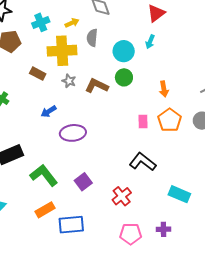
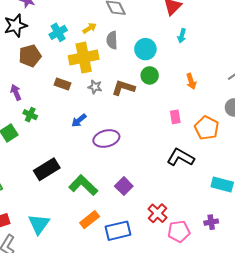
cyan arrow: (150, 42) -> (182, 36), moved
orange pentagon: (170, 120) -> (207, 128), moved
red cross: (122, 196) -> (157, 213), moved

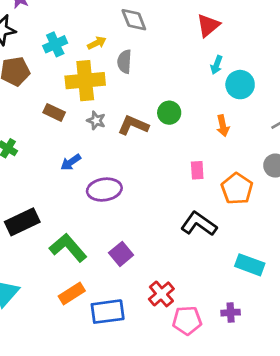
cyan circle: (145, 49) -> (240, 85), moved

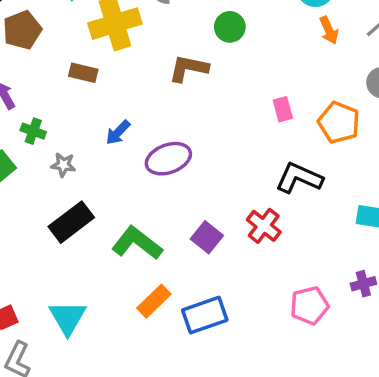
green circle: (169, 113) -> (230, 27), moved
gray star: (96, 120) -> (63, 165), moved
orange arrow: (223, 126) -> (329, 30), moved
red cross: (161, 294) -> (264, 226), moved

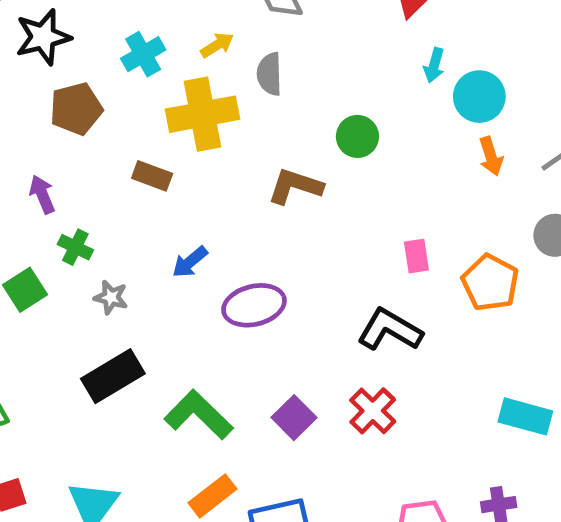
black L-shape: (299, 178) -> (390, 330), moved

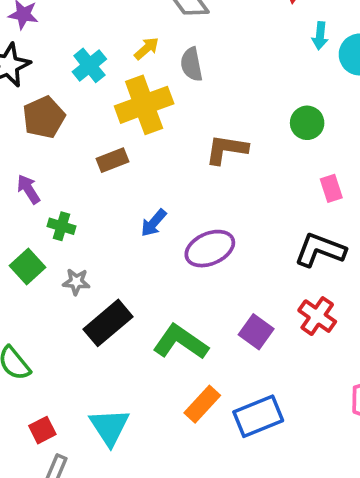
green circle: (357, 136) -> (307, 123), moved
brown rectangle: (152, 176) -> (113, 160), turned -32
gray star: (111, 297) -> (76, 282), moved

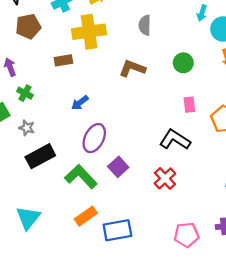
gray semicircle: (192, 64) -> (145, 25), moved
purple ellipse: (210, 249) -> (94, 138), moved, turned -52
purple square: (256, 332) -> (118, 167), moved

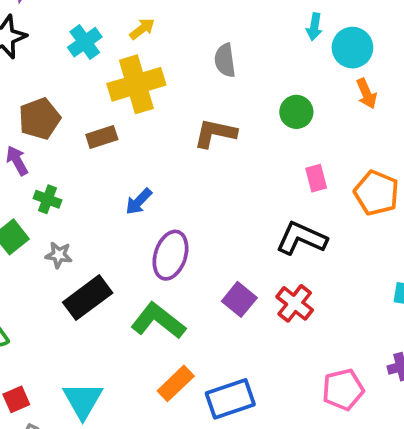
brown pentagon: (28, 26) -> (39, 119), moved
purple square: (118, 167) -> (239, 299), moved

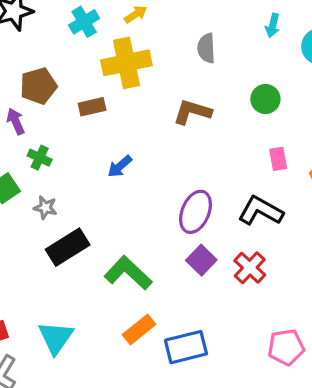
cyan arrow: (314, 27) -> (273, 26), moved
purple ellipse: (170, 255) -> (196, 212), moved

